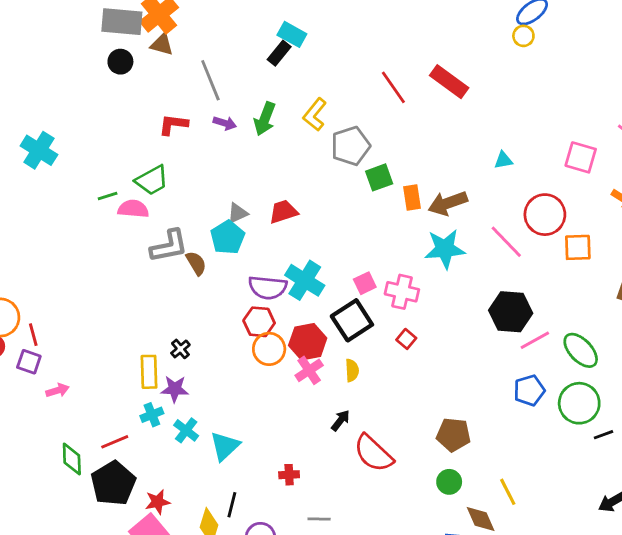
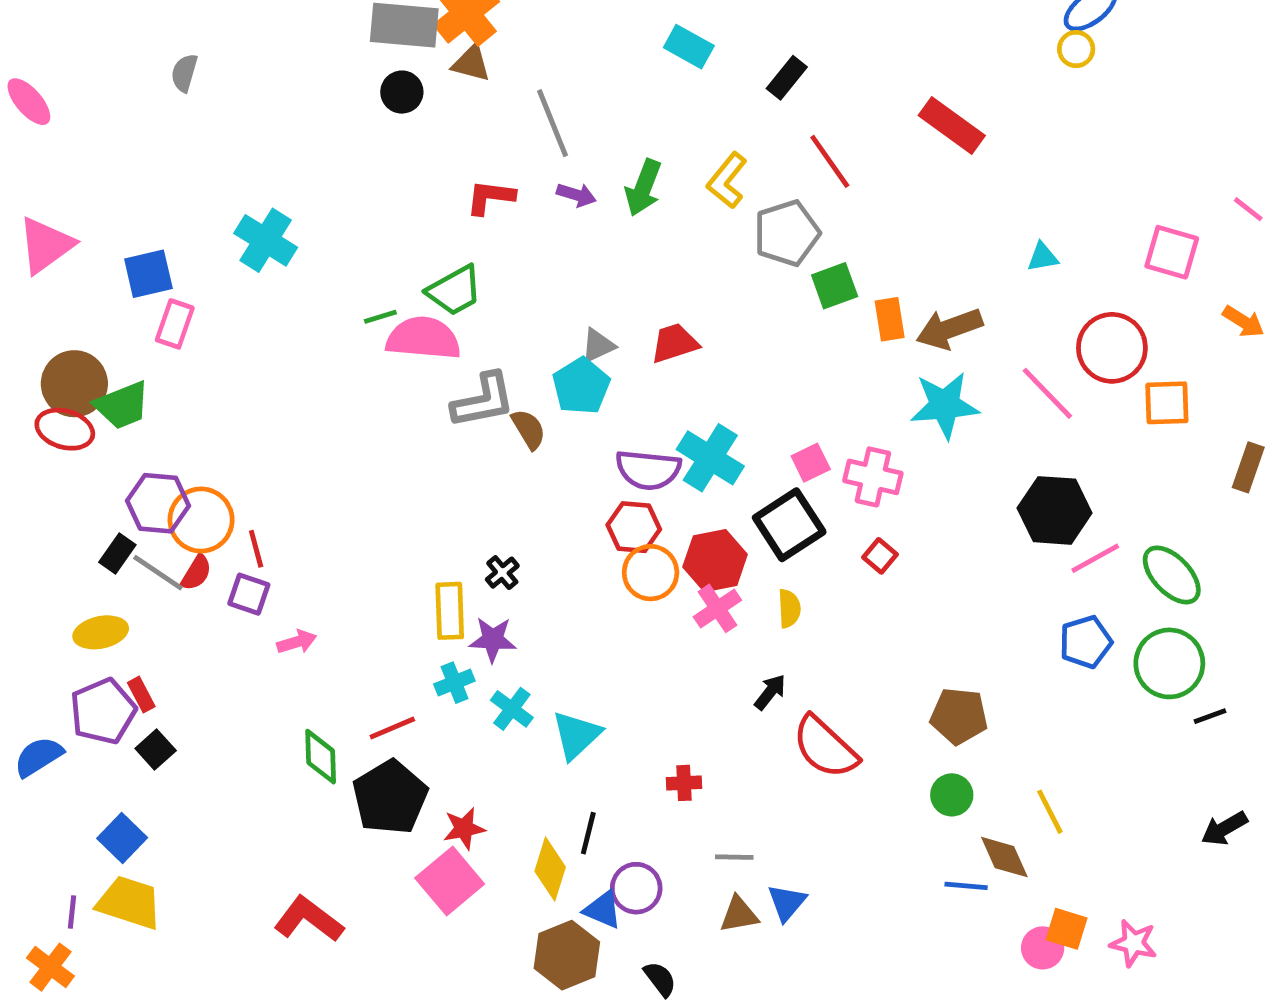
black rectangle: (279, 53) -> (787, 78), moved
red line: (393, 87) -> (830, 161), moved
pink semicircle: (133, 209) -> (423, 338), size x1.4

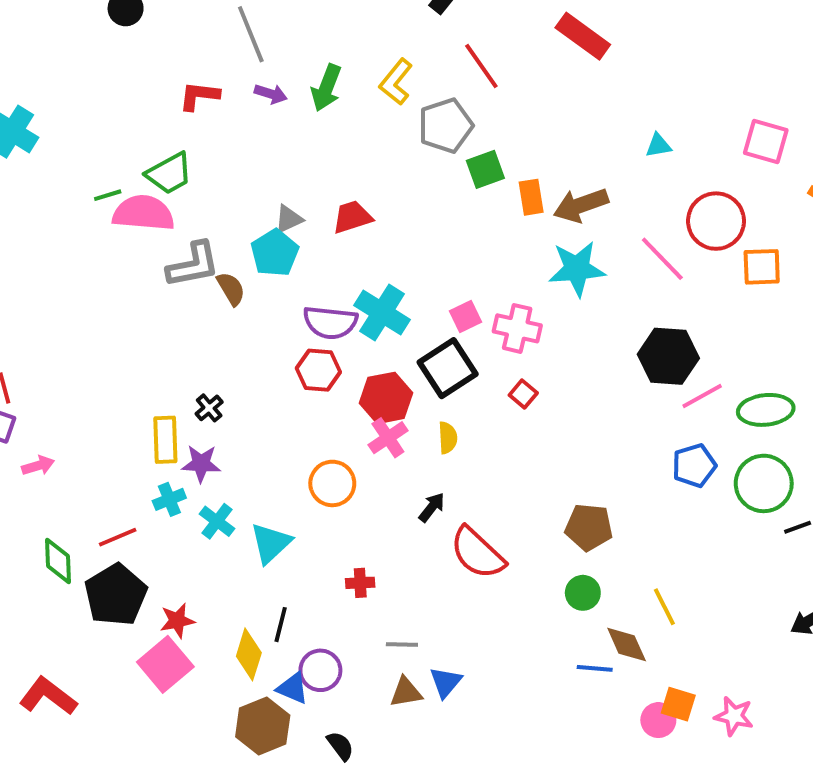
orange circle: (651, 573) -> (332, 483), moved
green ellipse: (1172, 575) -> (766, 410), turned -52

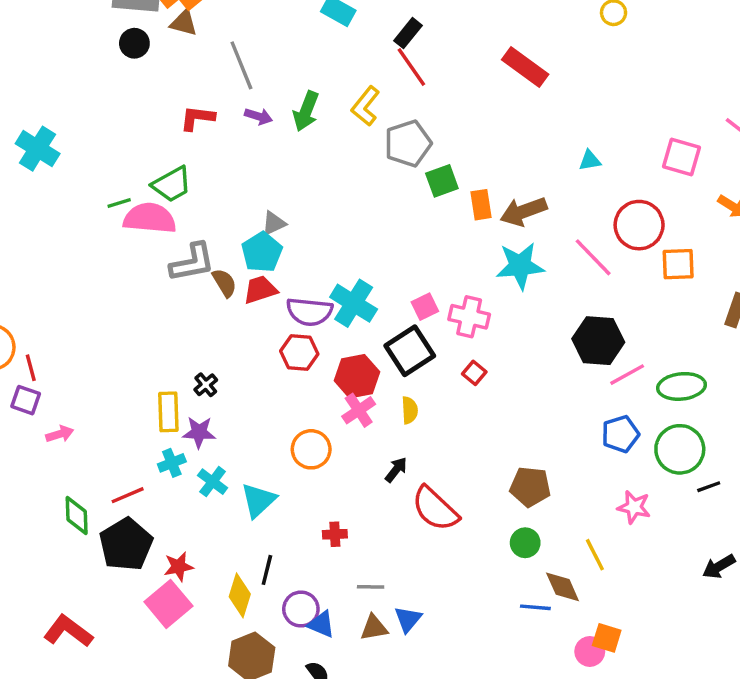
red line: (481, 66) -> (411, 67), moved
red trapezoid: (352, 217) -> (260, 290), moved
blue triangle: (293, 688) -> (321, 624), moved
pink star: (734, 716) -> (634, 507), moved

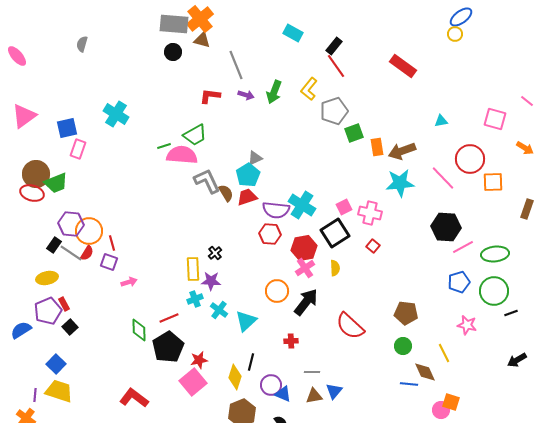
gray L-shape: (192, 262) -> (207, 181), turned -104
black arrow: (396, 470) -> (306, 302), moved, size x1.8

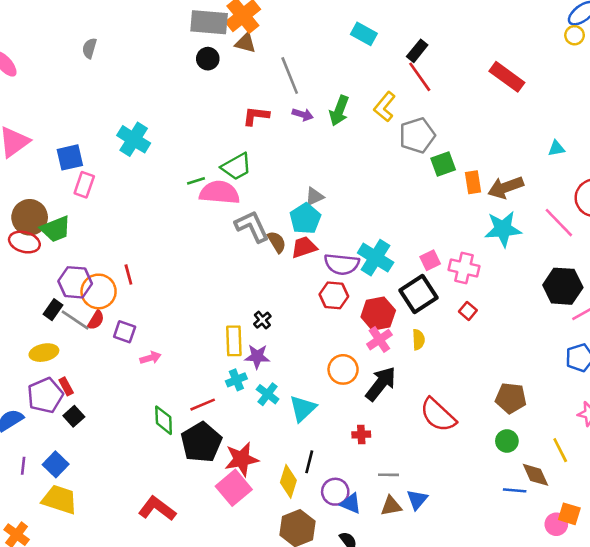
red line: (112, 243) -> (128, 275), moved
red star: (199, 360) -> (242, 459), size x1.5
purple line: (35, 395) -> (23, 466), moved

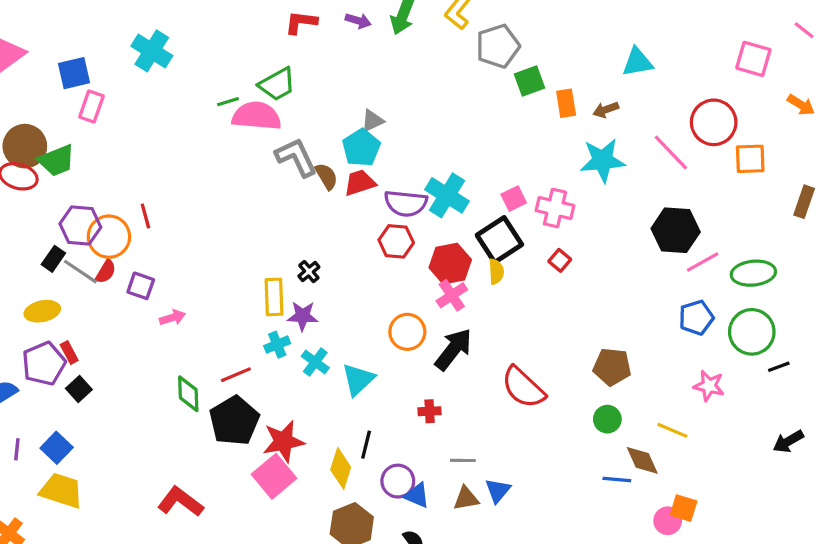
cyan triangle: (556, 148) -> (637, 62), moved, size x1.5
brown arrow: (506, 187) -> (606, 110), size x0.6
yellow semicircle: (418, 340) -> (496, 272), moved
yellow line: (560, 450) -> (672, 430), turned -40

